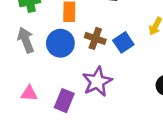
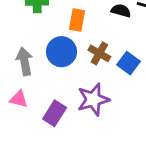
gray arrow: (26, 40) -> (24, 61), moved
blue square: (123, 42) -> (128, 63), turned -30

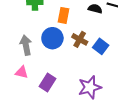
purple star: (93, 99) -> (90, 87), moved

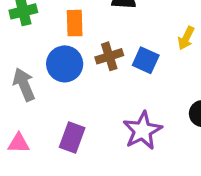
brown cross: (80, 39) -> (109, 56), turned -35
pink triangle: (22, 72) -> (19, 143), moved

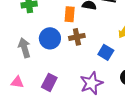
orange rectangle: (75, 23) -> (70, 14), moved
blue square: (146, 60) -> (106, 52), moved

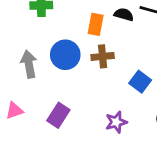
pink triangle: (17, 82) -> (14, 111), turned -32
purple star: (91, 83) -> (116, 122), size x0.7

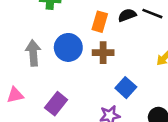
black semicircle: (124, 15) -> (127, 15), turned -42
blue square: (140, 82) -> (126, 88), moved

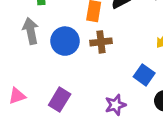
gray arrow: (33, 53) -> (31, 31), moved
blue square: (126, 88) -> (144, 75), moved

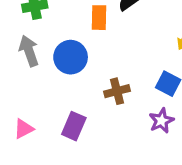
brown cross: (101, 42) -> (117, 91), moved
purple star: (115, 105) -> (161, 121), moved

